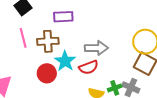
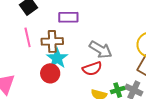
gray arrow: (96, 48) -> (101, 50), turned 30
cyan star: (65, 61) -> (57, 58), moved

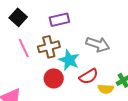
cyan star: (57, 58) -> (69, 60), moved
red semicircle: (92, 69) -> (89, 76), moved

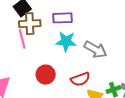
brown cross: (49, 47) -> (30, 24), moved
cyan star: (69, 60) -> (66, 41), moved, turned -30

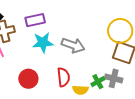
red semicircle: (80, 79) -> (63, 77), turned -66

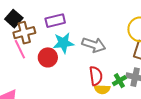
red semicircle: (63, 77) -> (96, 76), moved
red circle: (28, 79) -> (48, 57), moved

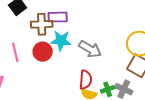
brown cross: (24, 33) -> (42, 24), moved
pink line: (20, 49) -> (15, 52), moved

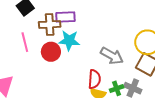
gray arrow: (90, 49) -> (112, 56), moved
pink line: (15, 52) -> (25, 42), moved

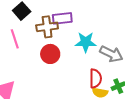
cyan star: (69, 40) -> (86, 42), moved
pink line: (25, 42) -> (15, 39), moved

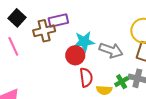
red circle: (50, 54) -> (75, 55), moved
red semicircle: (95, 78) -> (86, 77), moved

